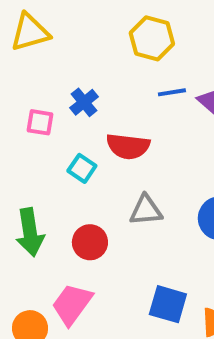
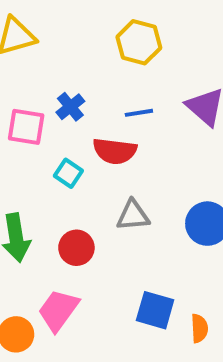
blue line: (172, 92) -> (139, 113), moved
pink square: (40, 122) -> (26, 127), size x1.4

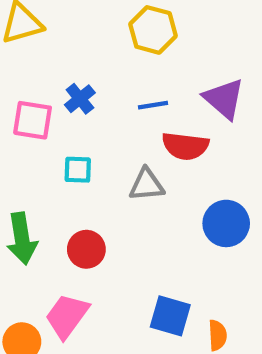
red semicircle: (115, 151) -> (185, 146), moved
cyan square: (68, 173) -> (78, 170), turned -32
gray triangle: (133, 216) -> (147, 185), moved

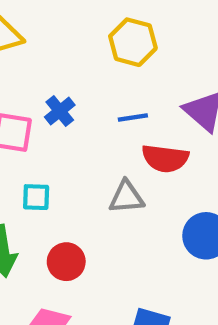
cyan square: (78, 170) -> (36, 197), moved

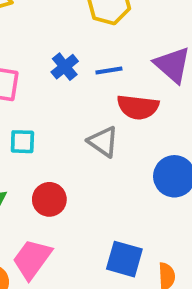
blue cross: (60, 111) -> (65, 67), moved
gray triangle: (126, 197) -> (103, 142), turned 40

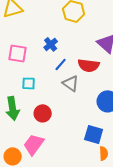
blue line: (109, 71) -> (61, 64), moved, turned -40
blue square: (124, 259) -> (94, 134), moved

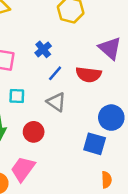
gray triangle: (71, 83) -> (56, 102), moved
blue square: (94, 134) -> (95, 144), moved

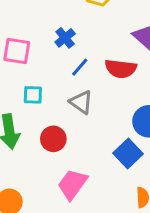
blue square: (95, 144) -> (128, 154), turned 30
pink trapezoid: (23, 169) -> (72, 184), moved

